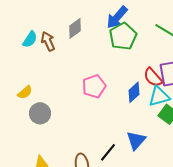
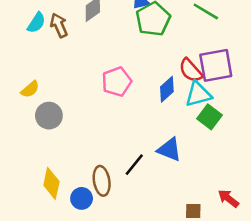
blue triangle: (136, 140) -> (169, 149), turned -50

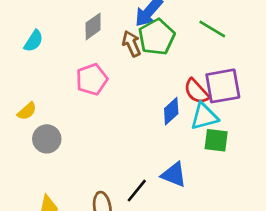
brown arrow: (59, 25) -> (131, 44), moved
pink pentagon: (117, 82) -> (92, 79), moved
green square: (210, 117) -> (216, 140), turned -30

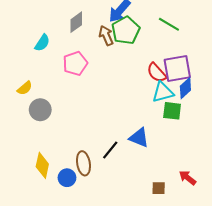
cyan semicircle: (34, 41) -> (42, 43), moved
blue diamond: (171, 111) -> (185, 88), moved

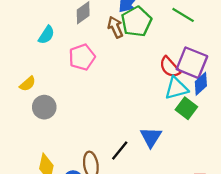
purple square: (177, 69) -> (192, 63), turned 32
green square: (172, 111) -> (186, 108), turned 30
blue triangle: (139, 138) -> (151, 137), turned 40

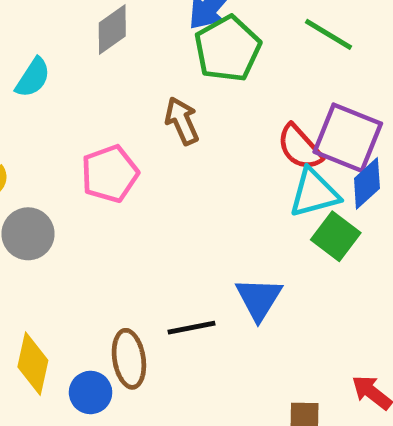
brown arrow: (115, 27) -> (182, 121), moved
pink pentagon: (82, 57) -> (110, 174), moved
black line: (120, 150) -> (191, 328), turned 40

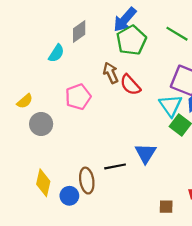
cyan semicircle: (33, 78) -> (56, 53), moved
red semicircle: (300, 147) -> (130, 85), moved
cyan triangle: (314, 193) -> (171, 105), turned -50

